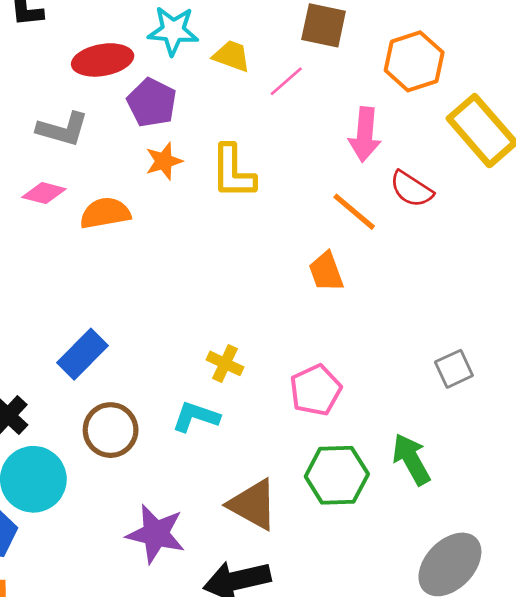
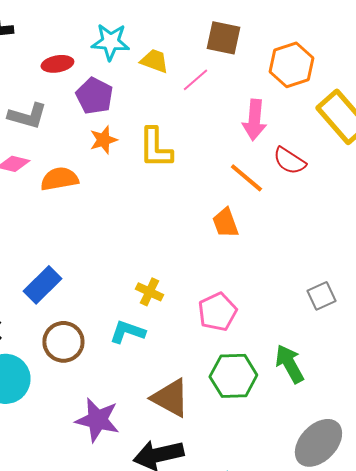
red ellipse: (103, 60) -> (57, 64), size x0.7

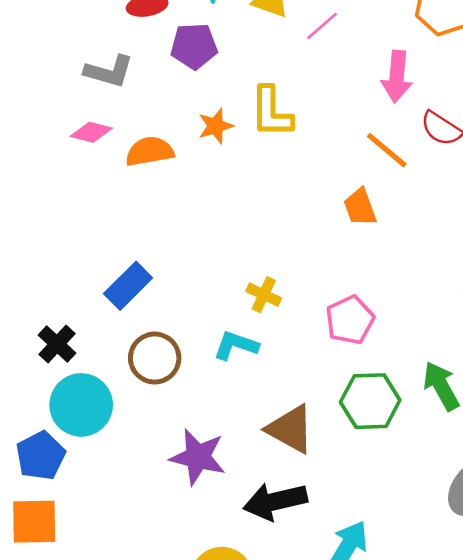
purple pentagon: (94, 96) -> (194, 46), turned -30
orange star: (103, 140) -> (216, 126), moved

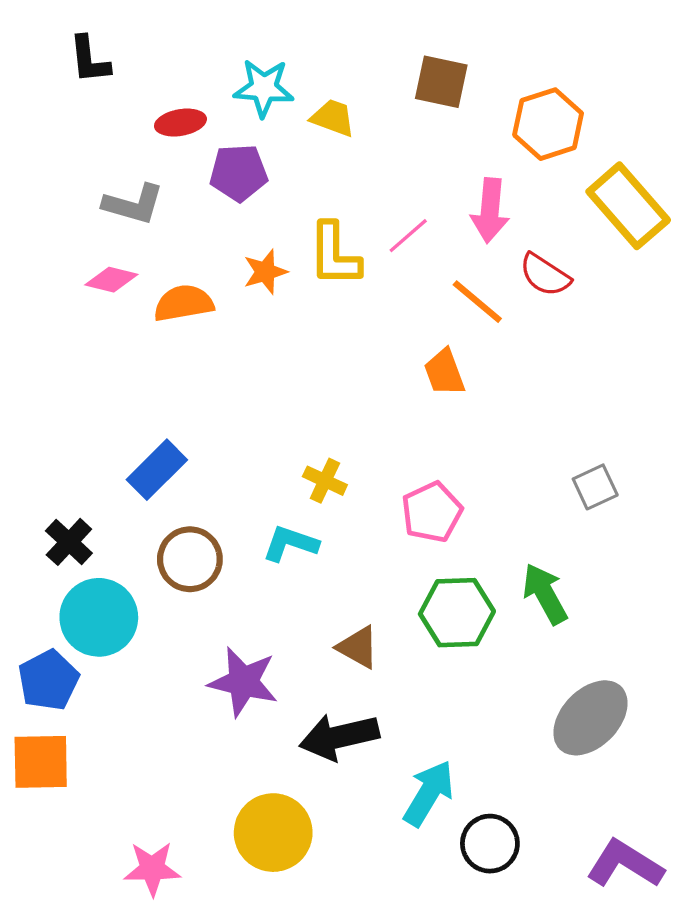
pink line: (322, 26) -> (408, 236), moved
brown triangle: (290, 429) -> (358, 647), size x0.7

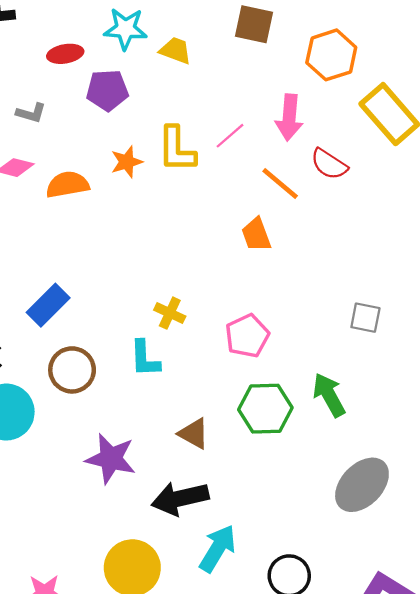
gray L-shape: (133, 204) -> (31, 113), size x0.7
gray square: (595, 487) -> (365, 318), turned 36
cyan L-shape: (290, 544) -> (145, 359), turned -111
cyan arrow: (429, 793) -> (218, 548), moved

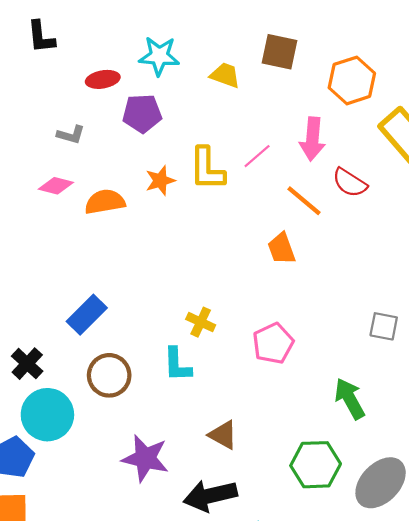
yellow trapezoid: (176, 50) -> (225, 75), moved
green hexagon: (265, 409) -> (316, 465), moved

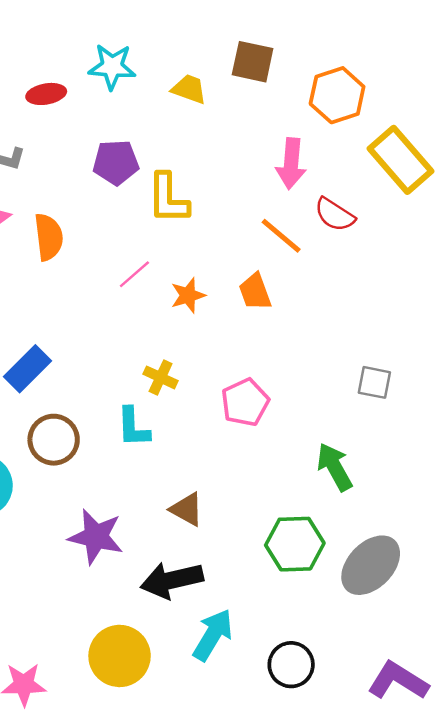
purple pentagon: (142, 113) -> (116, 162), moved
pink line: (257, 156) -> (134, 274), moved
orange star: (160, 181) -> (188, 295), moved
orange semicircle: (105, 202) -> (49, 237), turned 93

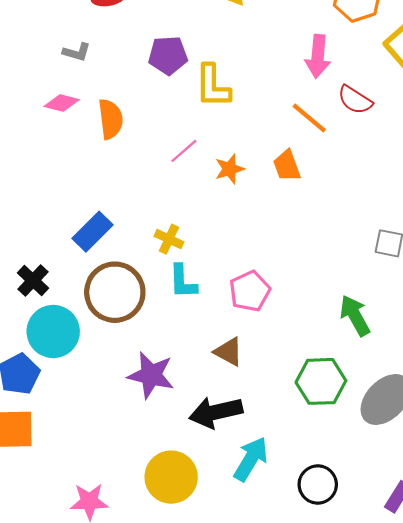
yellow cross: (161, 377) -> (169, 239), moved
pink pentagon: (245, 402) -> (250, 291), moved
brown circle: (54, 440) -> (115, 292), size x1.4

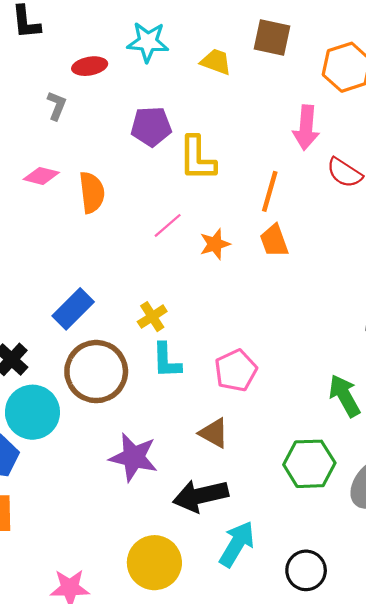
gray L-shape: (77, 52) -> (57, 106), moved, turned -84
orange line: (309, 118) -> (270, 191), moved, turned 66
yellow cross: (169, 239) -> (152, 317), turned 32

